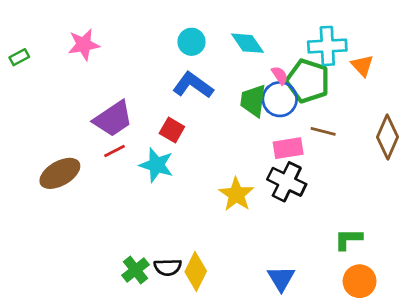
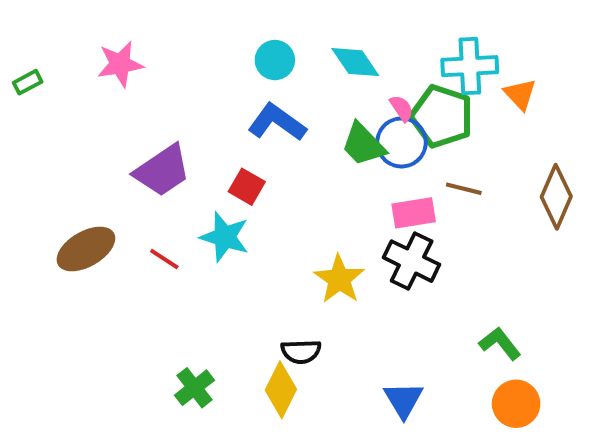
green trapezoid: (253, 101) -> (363, 144), turned -52
red line: (114, 151) -> (164, 259), moved, turned 60
green L-shape: (348, 239) -> (500, 343), turned 52
black semicircle: (168, 267) -> (301, 351), moved

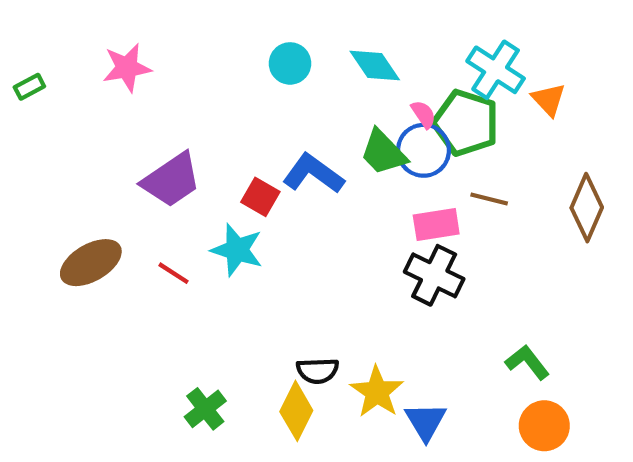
cyan cross: (470, 66) -> (496, 70), turned 36
blue L-shape: (277, 122) -> (313, 174), moved
yellow star: (339, 279) -> (377, 392), moved

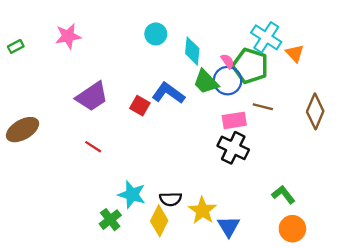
cyan diamond: (375, 66) -> (192, 51), moved, turned 40
cyan star: (237, 250) -> (132, 195), moved
brown ellipse: (91, 263) -> (23, 130), moved

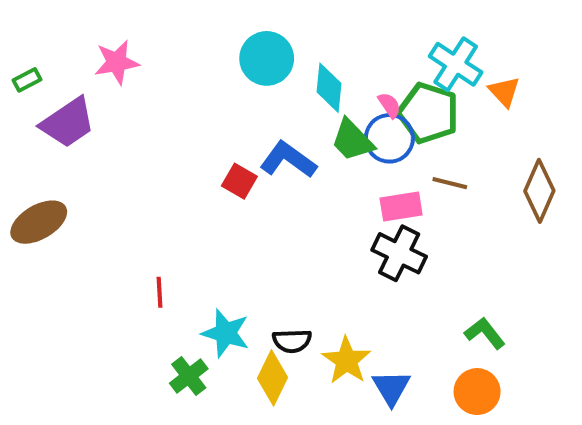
cyan circle: (156, 34) -> (267, 58), size x1.4
purple trapezoid: (92, 97) -> (68, 123), moved
red line: (93, 147) -> (159, 292), moved, turned 54
orange circle: (292, 229) -> (477, 392), moved

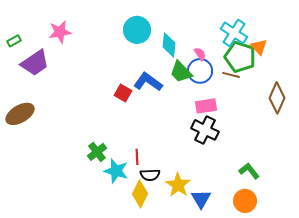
green pentagon: (428, 113) -> (240, 57), moved
brown line: (450, 183) -> (231, 75), moved
red line: (159, 292) -> (137, 157), moved
green cross: (189, 376) -> (97, 152), moved

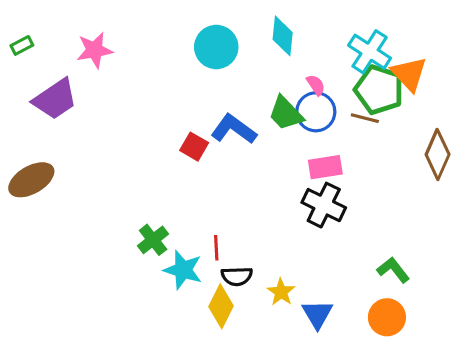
green rectangle: (14, 41) -> (22, 45), moved
cyan diamond: (169, 45) -> (283, 36), moved
orange triangle: (259, 47) -> (409, 74), size x1.4
yellow star: (178, 185) -> (281, 292), size x0.7

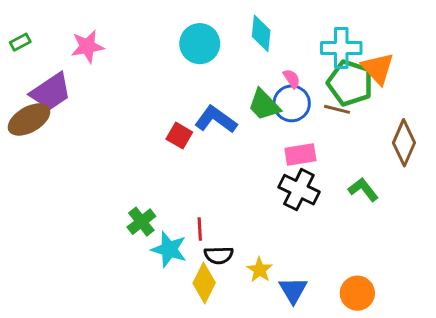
cyan cross: (370, 52) -> (341, 48), turned -33
brown ellipse: (31, 180) -> (29, 119), moved
green L-shape: (393, 270) -> (363, 190), moved

